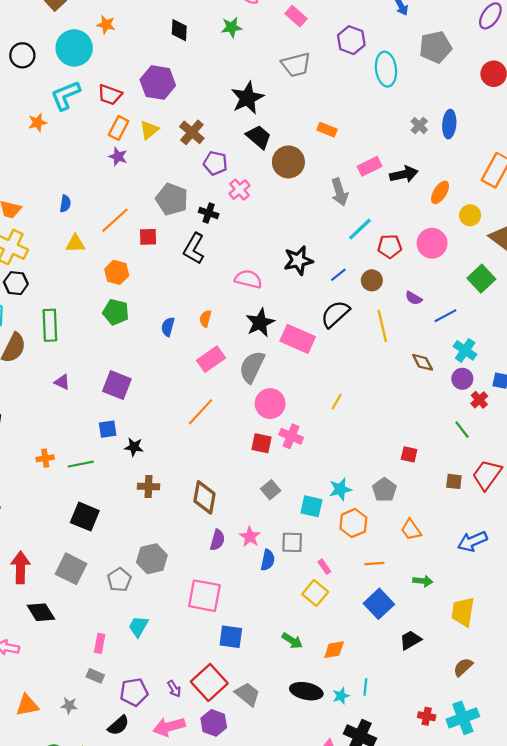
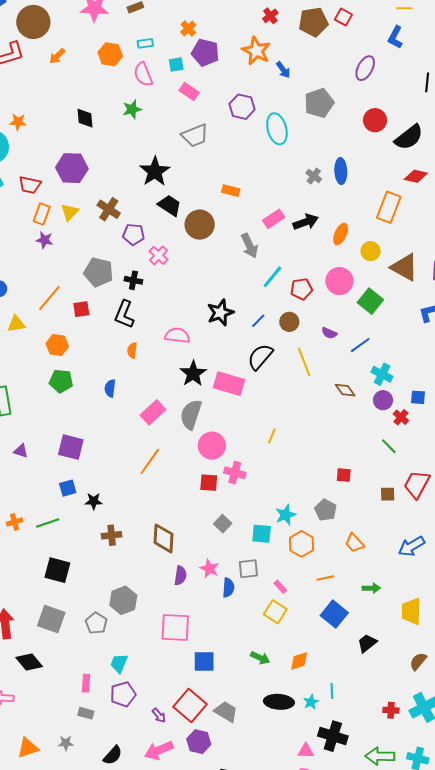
green square: (481, 279) -> (370, 301), moved
orange semicircle: (205, 319) -> (132, 350), moved
purple pentagon: (134, 692) -> (123, 694), moved

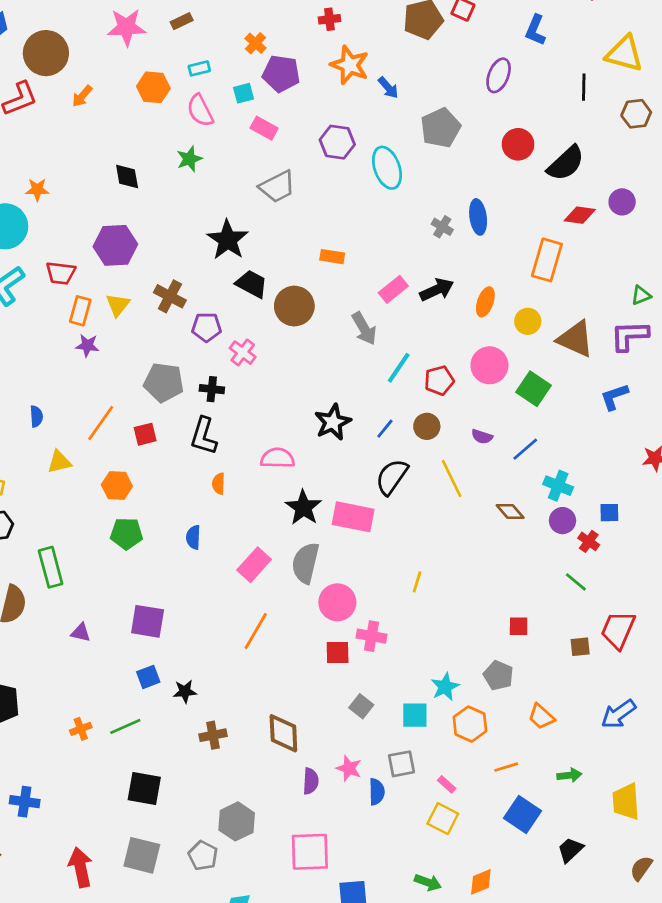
red cross: (270, 16) -> (329, 19), moved, turned 35

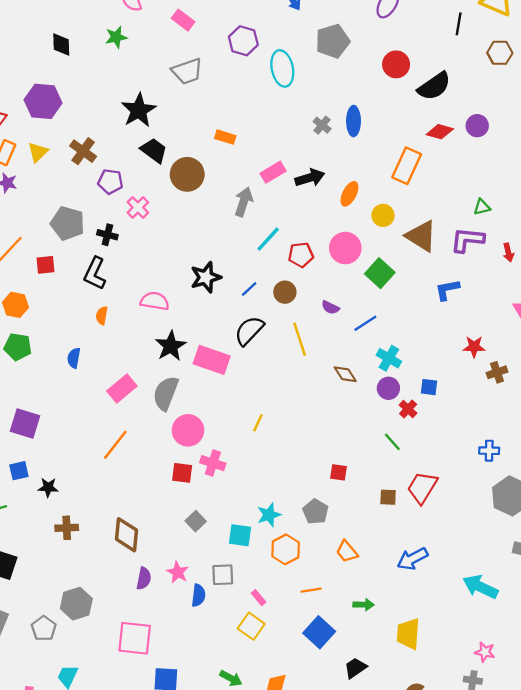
gray arrow: (364, 329) -> (244, 202), turned -140

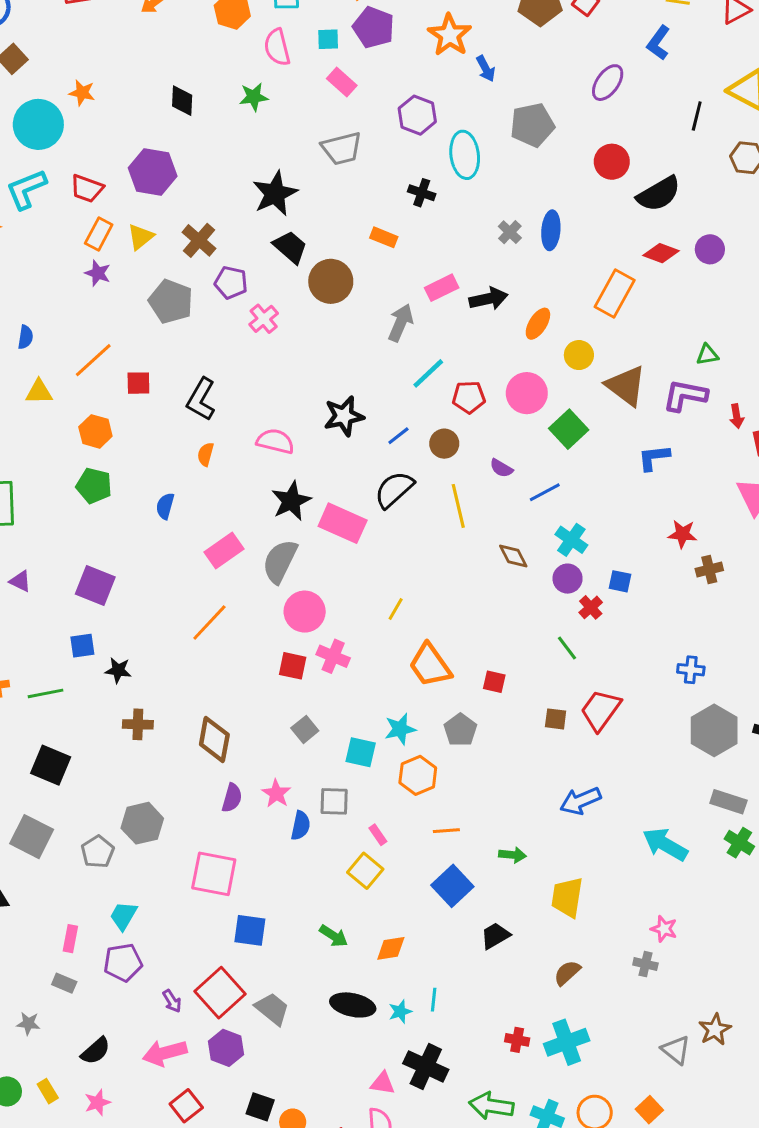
gray pentagon: (68, 223) -> (171, 301), moved
black cross: (107, 235) -> (422, 193), moved
orange trapezoid: (347, 552) -> (430, 665), moved, size x1.5

